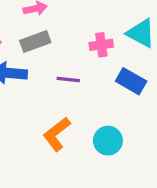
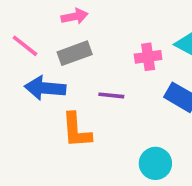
orange L-shape: (57, 134) -> (76, 130), moved, turned -56

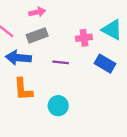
orange L-shape: (76, 130) -> (23, 89), moved
cyan circle: (155, 163) -> (58, 106), moved

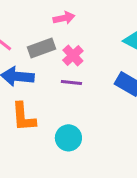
pink arrow: (37, 12) -> (64, 18), moved
pink cross: (84, 38) -> (73, 55), moved, turned -35

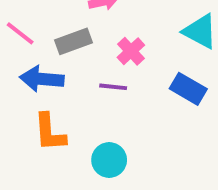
pink cross: (73, 55) -> (131, 51), moved

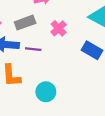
purple line: (113, 87) -> (33, 49), moved

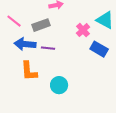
pink cross: (59, 28) -> (83, 30), moved

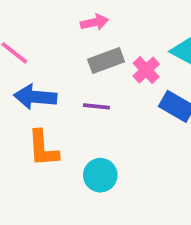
gray rectangle: (41, 25) -> (106, 61), moved
purple line: (48, 48) -> (96, 106), moved

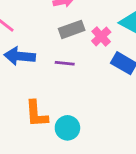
orange L-shape: (43, 148) -> (37, 114), moved
cyan circle: (100, 175) -> (67, 128), moved

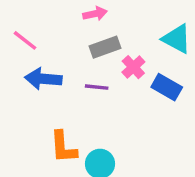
pink cross: (101, 37) -> (133, 67), moved

